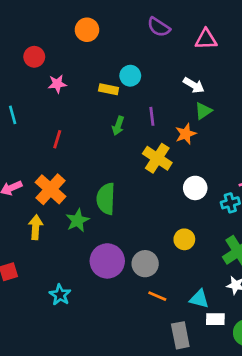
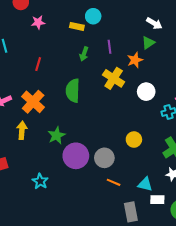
white arrow: (194, 85) -> (154, 23), moved
white circle: (195, 188) -> (146, 92), moved
green semicircle: (106, 199) -> (73, 91), moved
green star: (78, 220) -> (56, 135), moved

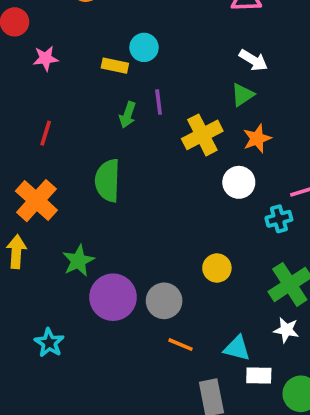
purple line: (109, 47) -> (159, 102), moved
orange star: (135, 60) -> (257, 139), moved
yellow cross: (114, 78) -> (202, 135), moved, turned 30

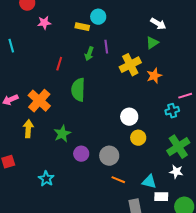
red line: (46, 133) -> (59, 64), moved
orange star: (257, 139) -> (154, 76), moved
white circle: (239, 182) -> (129, 117), moved
purple circle: (113, 297) -> (81, 154), size x0.6

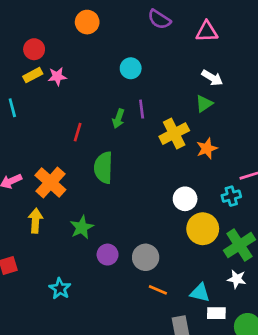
yellow rectangle: (82, 27) -> (33, 75), moved, turned -40
white circle: (129, 117) -> (185, 199), moved
yellow circle: (138, 138) -> (203, 229), moved, size x1.5

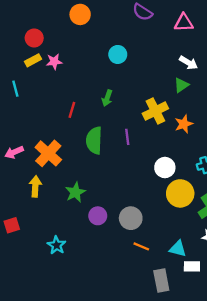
purple line: (142, 109) -> (127, 137), moved

